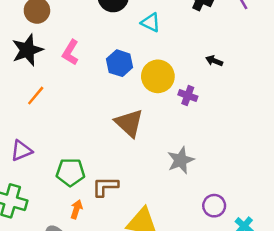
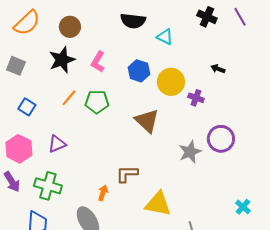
green pentagon: (70, 172) -> (97, 102), moved
purple circle: (214, 206) -> (221, 139), moved, size x1.4

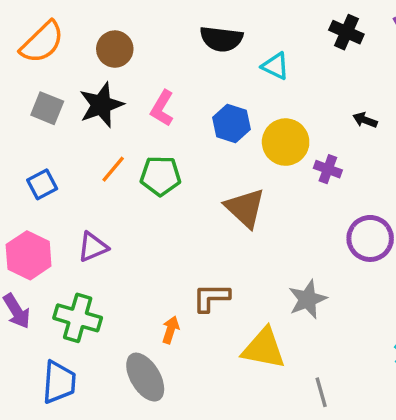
gray square: (16, 66) -> (47, 108), moved
blue square: (27, 107) -> (42, 184), turned 30
gray star: (190, 152) -> (308, 299), moved

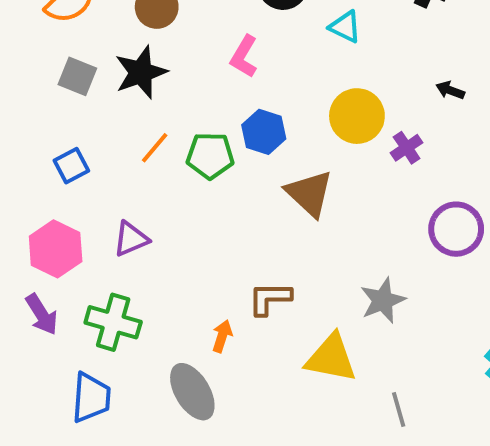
pink L-shape: (162, 108) -> (244, 57), moved
blue hexagon: (231, 123) -> (264, 132), moved
purple cross: (328, 169) -> (407, 148), turned 36

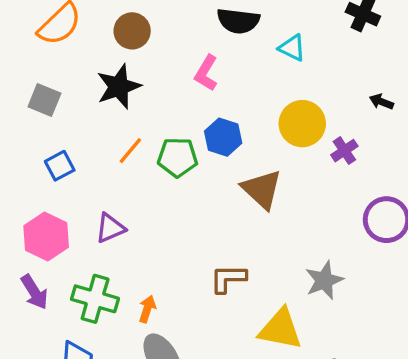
gray square: (77, 76) -> (44, 100), moved
orange arrow: (222, 336) -> (147, 309), moved

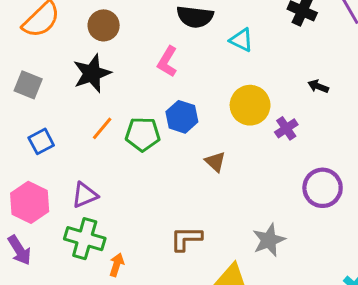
brown triangle: (262, 189) -> (215, 162), size x0.6
green cross: (95, 299) -> (85, 239), moved

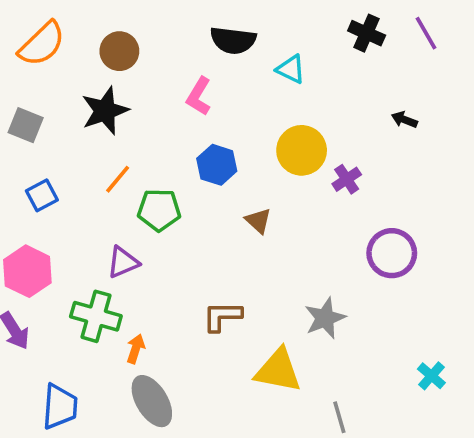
black arrow: (318, 86) -> (404, 120), moved
green pentagon: (143, 134) -> (159, 210), moved
purple triangle: (85, 195) -> (123, 262), moved

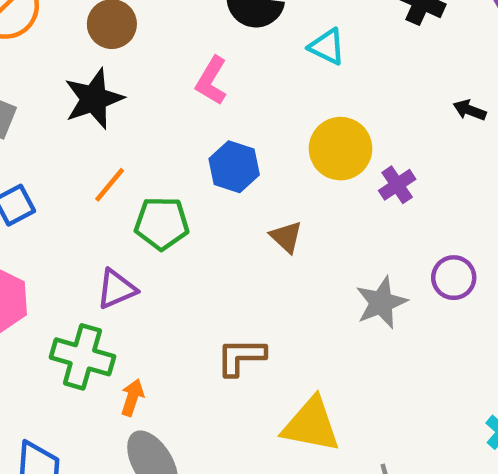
purple circle: (392, 253) -> (454, 278), size x0.7
gray star: (325, 318) -> (381, 303), moved

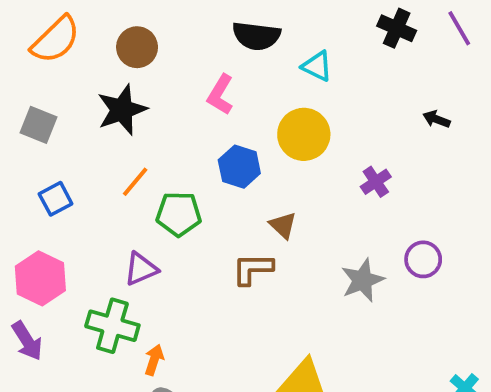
yellow circle: (341, 149) -> (304, 134), moved
brown L-shape: (241, 357) -> (253, 269), moved

